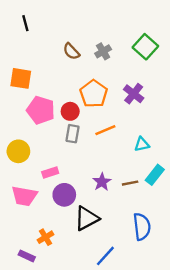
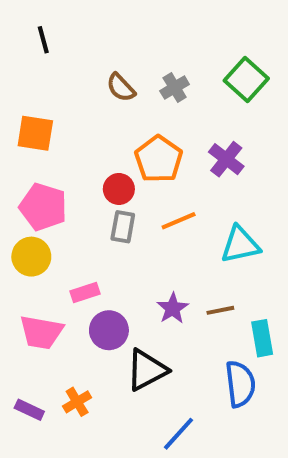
pink pentagon: (41, 110) -> (43, 207), moved
cyan triangle: (142, 144) -> (240, 245), size x1.5
cyan rectangle: (155, 175) -> (262, 338), moved, turned -48
purple rectangle: (27, 256) -> (29, 410), moved

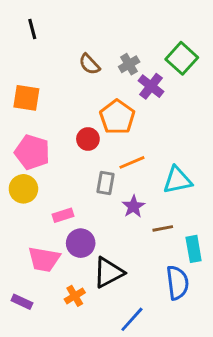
purple cross: (226, 159) -> (151, 86), moved
gray rectangle: (123, 227) -> (106, 183), moved
purple star: (173, 308) -> (133, 206), moved
pink trapezoid: (41, 332) -> (44, 259), moved
orange cross: (77, 402) -> (75, 296), moved

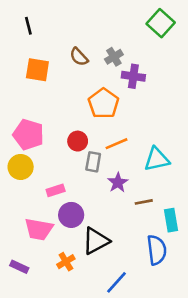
green square: (182, 58) -> (161, 23), moved
purple cross: (151, 86) -> (133, 76), turned -30
orange square: (26, 98) -> (37, 70), moved
red circle: (88, 139) -> (78, 141), moved

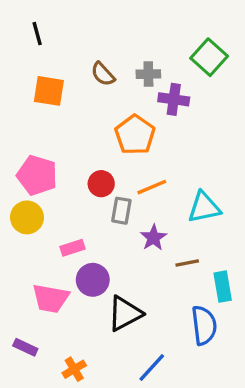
green square: (161, 23) -> (209, 57), moved
gray cross: (114, 57) -> (148, 74), turned 30
orange cross: (66, 262) -> (74, 369), moved

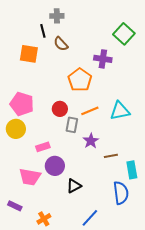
black line: (37, 34) -> (43, 31), moved
gray cross: (148, 74) -> (57, 16), moved
cyan triangle: (204, 207) -> (120, 111), moved
black triangle: (125, 314) -> (74, 186), size x0.7

